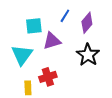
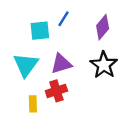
blue line: (65, 16) -> (64, 19), moved
purple triangle: (52, 41) -> (61, 64), moved

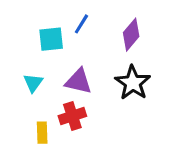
purple triangle: (61, 64) -> (78, 81), turned 30
cyan triangle: (26, 65) -> (33, 83), size x0.6

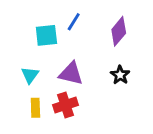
black star: (133, 83) -> (120, 75), size x0.6
yellow rectangle: (42, 133) -> (35, 108), moved

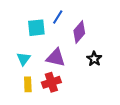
purple diamond: (119, 31) -> (79, 32), moved

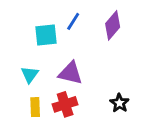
purple diamond: (79, 32) -> (113, 25), moved
black star: (94, 59) -> (119, 103), moved

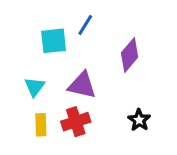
purple diamond: (113, 25) -> (130, 55), moved

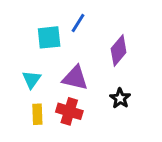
black star: (139, 120) -> (120, 98), moved
red cross: (76, 122) -> (69, 111), turned 35

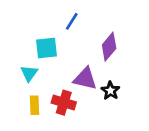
cyan square: (49, 37) -> (46, 48), moved
purple triangle: (75, 78) -> (85, 79), moved

